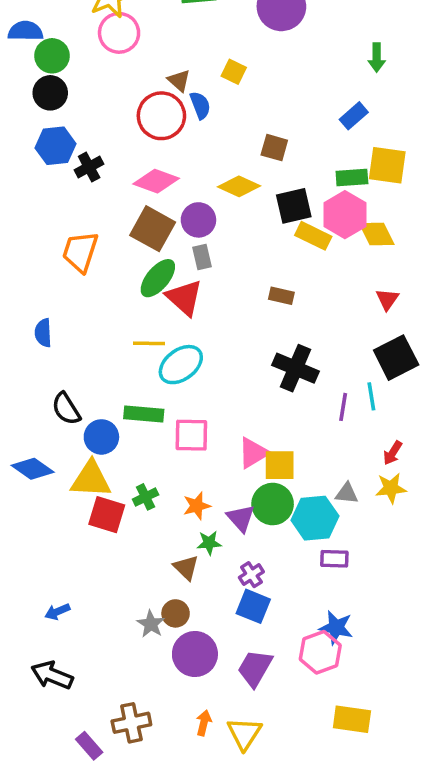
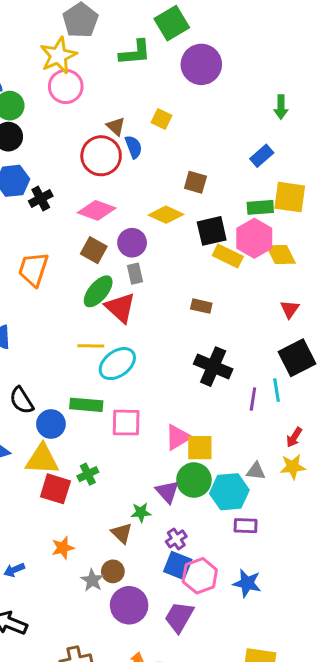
brown square: (153, 229) -> (94, 250), size x0.7
orange star: (197, 506) -> (63, 548), moved
pink hexagon: (320, 652) -> (200, 576), moved

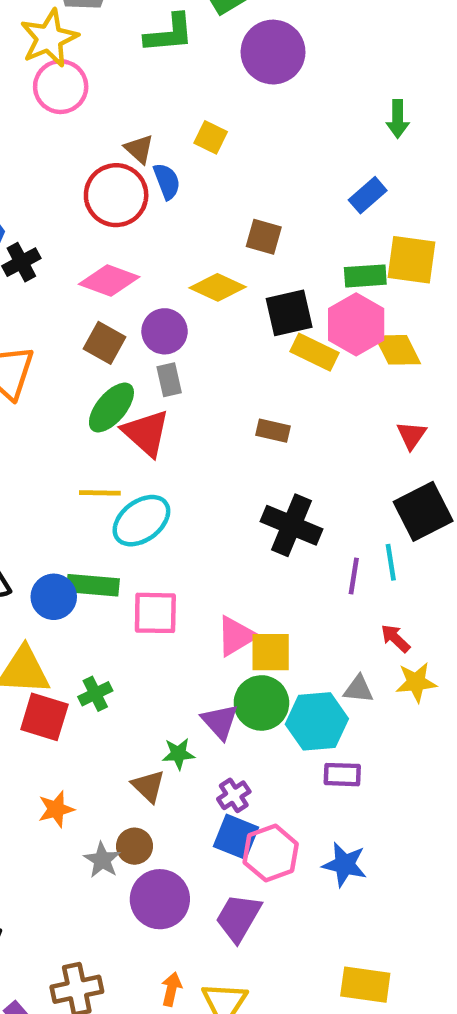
blue circle: (51, 424) -> (54, 597), moved
red arrow: (294, 437) -> (395, 638), moved, turned 102

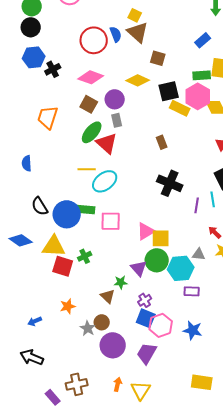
brown triangle: (139, 149) -> (138, 32), moved, size x1.6
brown rectangle: (273, 431) -> (162, 142), turned 56
blue circle: (54, 597) -> (67, 214), size x1.4

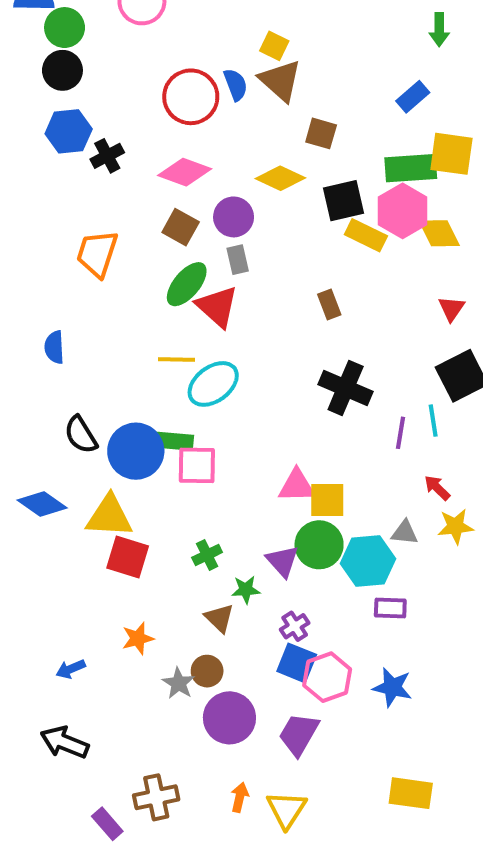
green rectangle: (202, 75) -> (411, 168), size x1.4
pink square: (111, 221) -> (197, 465), moved
pink triangle: (146, 231) -> (297, 486), turned 30
green cross: (85, 256) -> (207, 555), moved

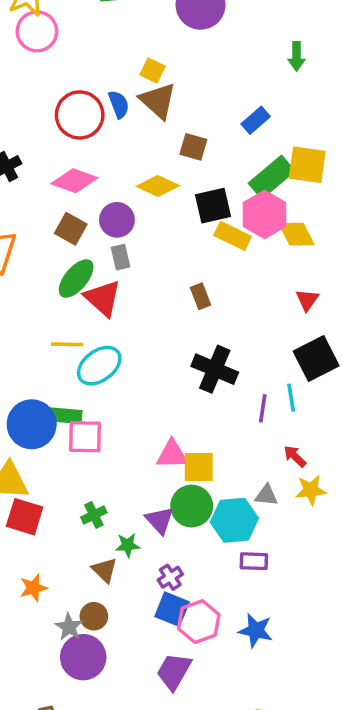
blue rectangle: (413, 97) -> (256, 120), moved
green rectangle: (411, 168) -> (272, 177), turned -36
purple circle: (229, 718) -> (83, 657), moved

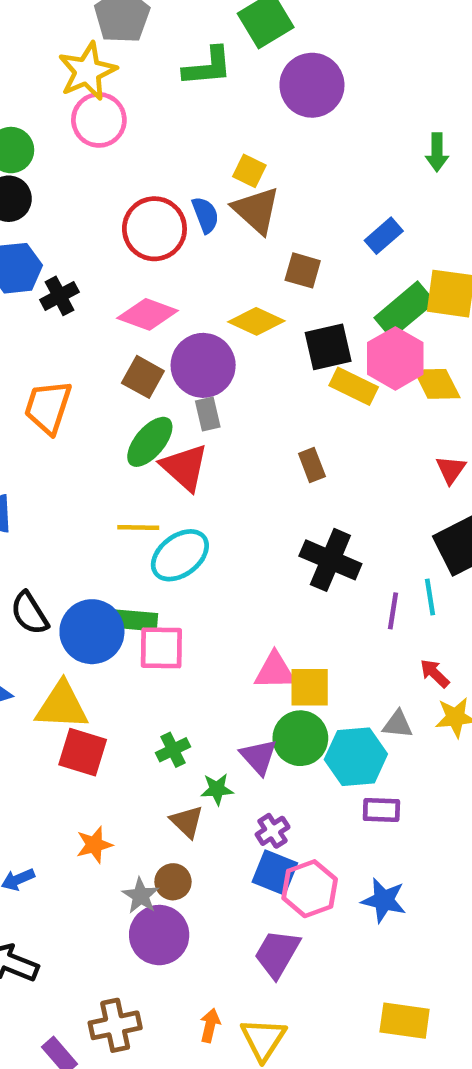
purple circle: (117, 220) -> (203, 365), size x1.4

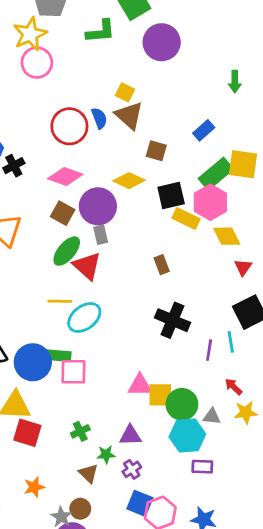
yellow diamond: (437, 384) -> (227, 236), moved
green circle: (300, 738) -> (182, 404), moved
purple triangle: (259, 757) -> (130, 435), turned -50
purple cross: (273, 831) -> (132, 469), moved

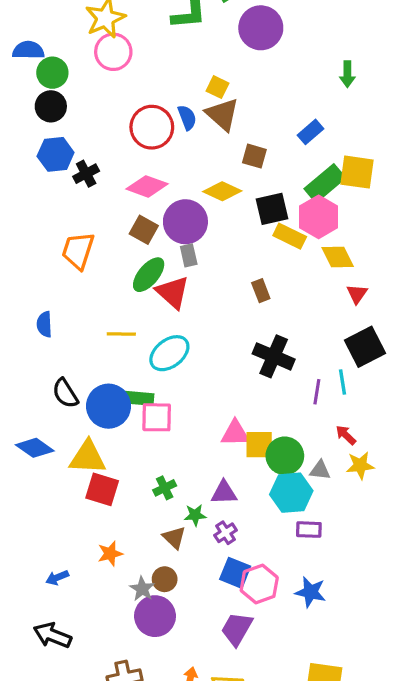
yellow line: (60, 301) -> (121, 334), moved

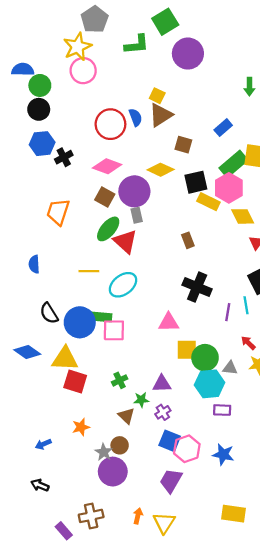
brown triangle: (222, 114) -> (161, 115), turned 45
pink triangle: (235, 433) -> (169, 322), moved
black arrow: (52, 635) -> (40, 485), size x0.7

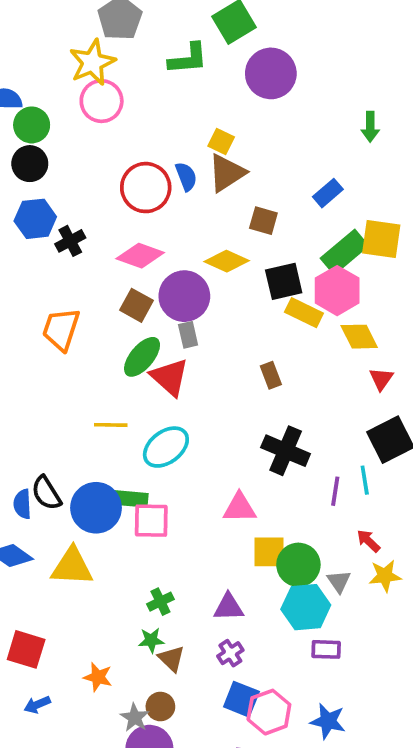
blue semicircle: (34, 264) -> (22, 504), moved
gray triangle: (230, 368) -> (339, 581), turned 49
red square: (75, 382) -> (26, 649), moved
green star: (141, 400) -> (151, 640), moved
orange star: (81, 427) -> (98, 677), turned 30

